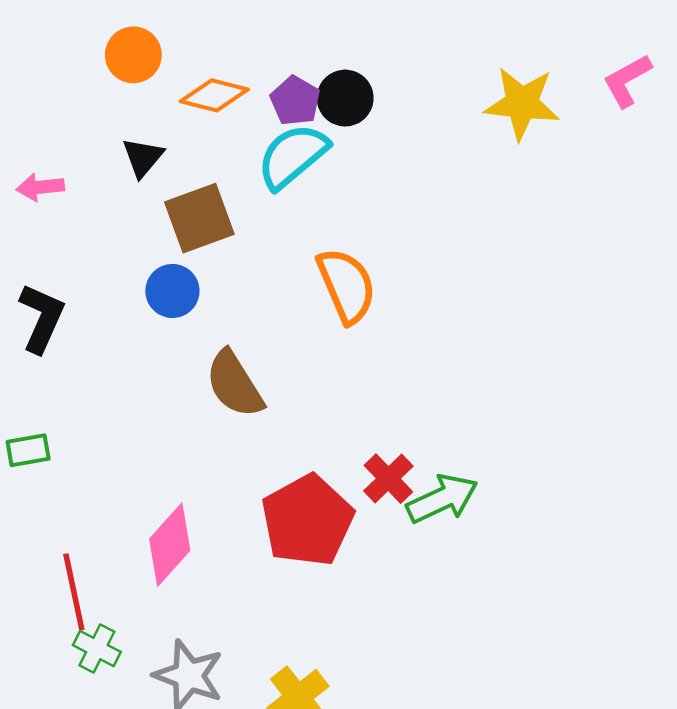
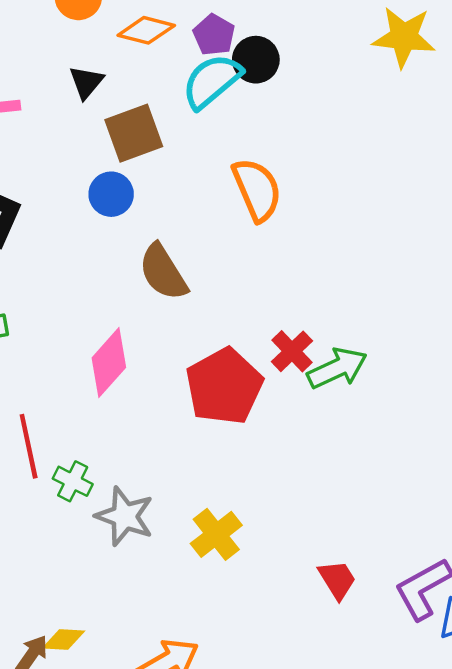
black circle: (345, 98) -> (256, 60), moved
pink diamond: (170, 545) -> (109, 363), moved
green cross: (97, 649) -> (73, 481), moved

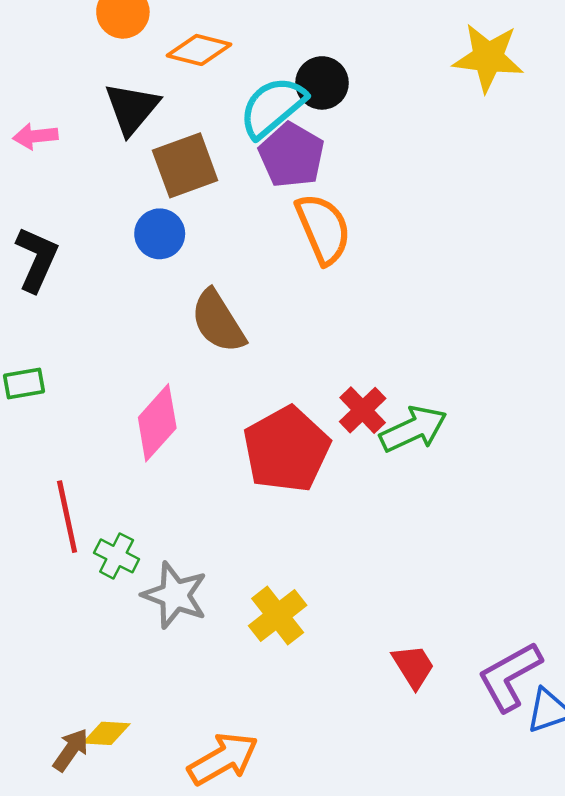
purple pentagon: (214, 35) -> (292, 155), moved, size x1.4
black triangle: (86, 82) -> (132, 108), size x1.4

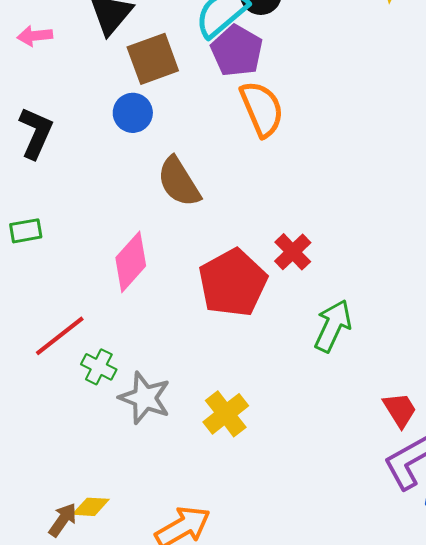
green arrow: (413, 429) -> (333, 326), moved, turned -40
red line: (67, 517) -> (60, 336), turned 64
red trapezoid: (413, 666) -> (400, 410), moved

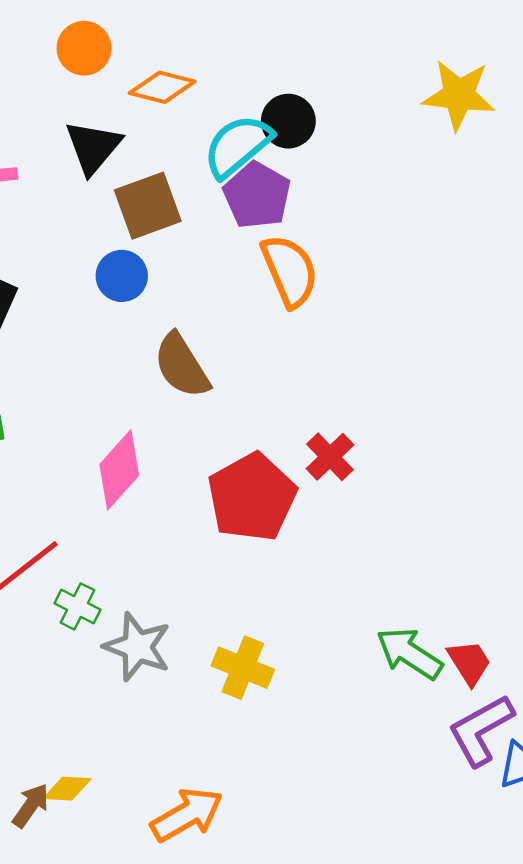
green arrow: (333, 326) -> (409, 653), moved, turned -82
yellow cross: (226, 414) -> (243, 668), turned -30

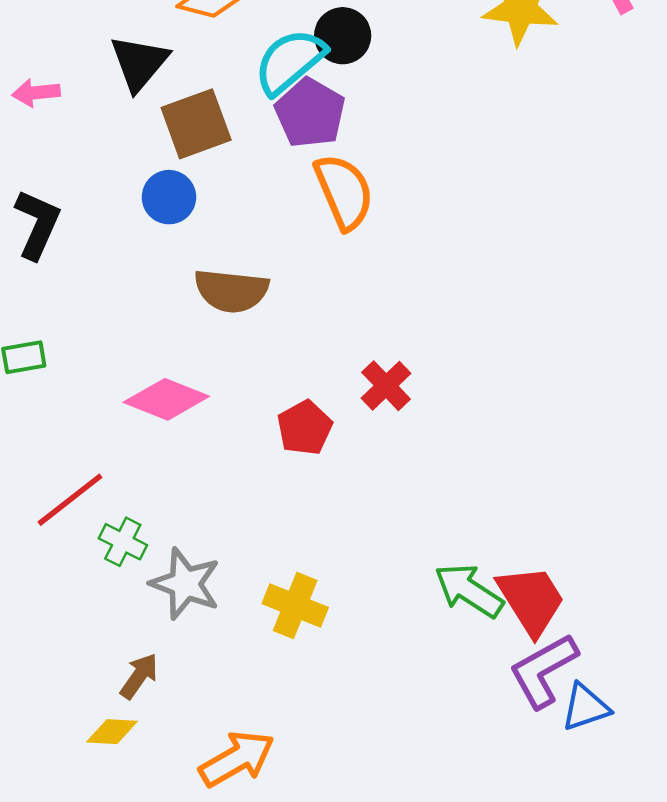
brown semicircle: (182, 366) -> (231, 291), turned -52
pink diamond: (119, 470) -> (166, 399), turned 70
red pentagon: (252, 497) -> (305, 428), size x0.6
red trapezoid: (469, 662) -> (531, 600), size x1.5
brown arrow: (31, 806) -> (139, 676), moved

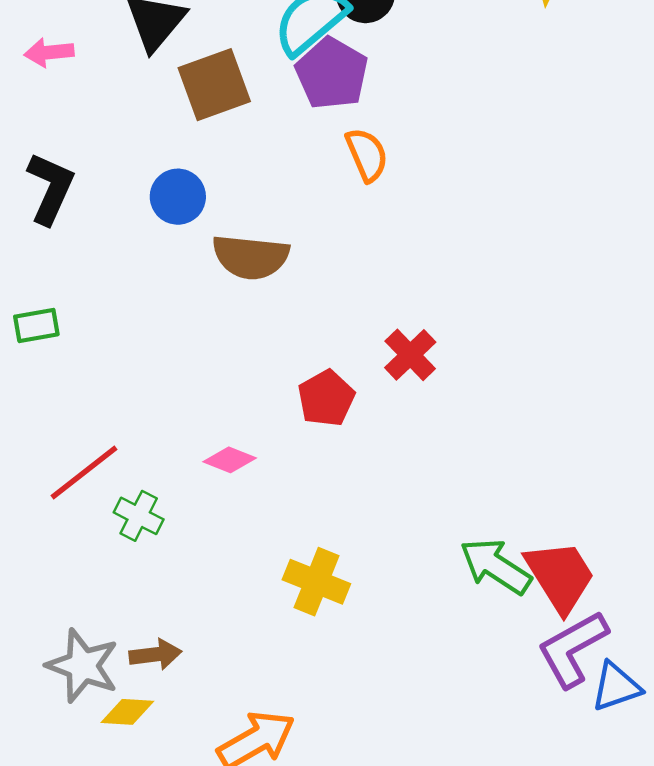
orange semicircle: (344, 192) -> (367, 155), size x0.7
blue circle: (169, 197) -> (178, 197), moved
pink diamond: (166, 399) -> (230, 460), moved, size x0.6
gray star: (185, 584) -> (83, 666), moved
brown arrow: (139, 676) -> (155, 654), turned 48

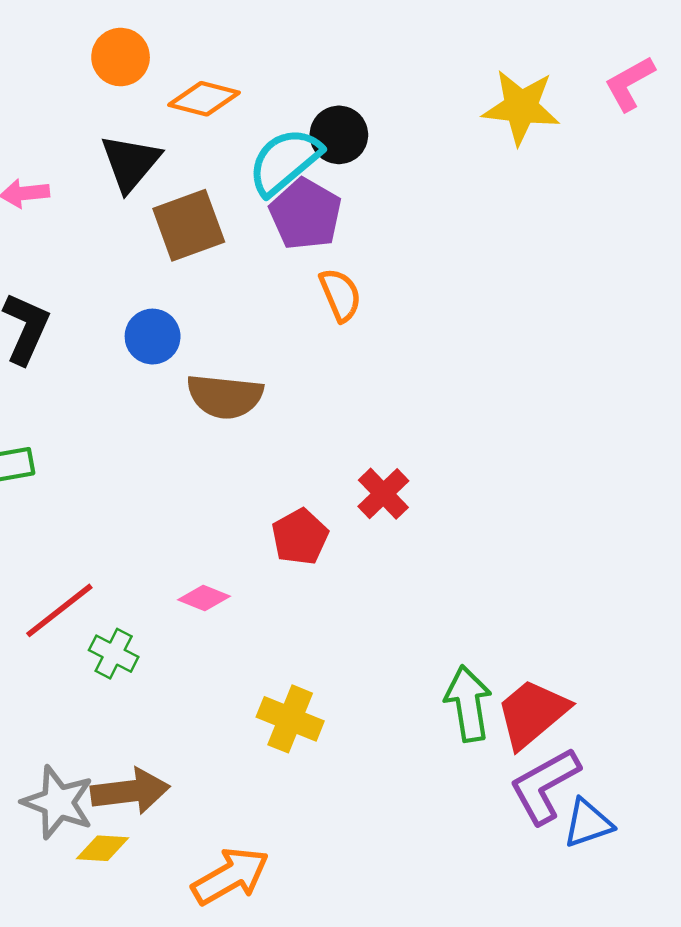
green arrow: (496, 566) -> (468, 704), turned 48
red trapezoid: (560, 576) -> (532, 713), turned -98
brown arrow: (155, 654) -> (130, 791), size x1.5

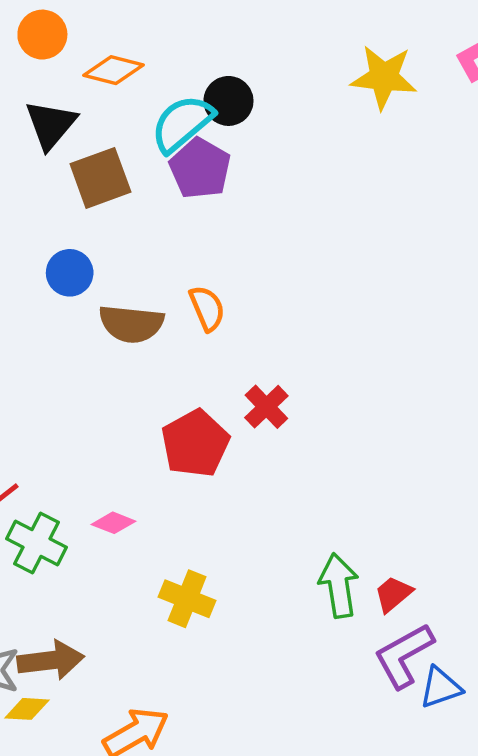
orange semicircle: (340, 295) -> (207, 308), moved
red pentagon: (300, 537) -> (195, 443), size x1.4
pink diamond: (204, 598) -> (113, 523), moved
green cross: (114, 654) -> (36, 543), size x1.4
red trapezoid: (532, 713) -> (393, 594), size x0.6

